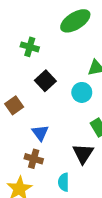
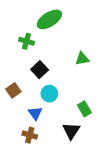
green ellipse: (75, 21) -> (49, 19), moved
cyan circle: (82, 92) -> (49, 94), moved

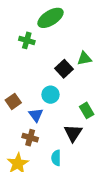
black square: (40, 70) -> (64, 69), moved
brown square: (13, 90) -> (13, 101), moved

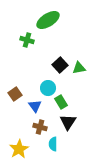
green triangle: (84, 59) -> (79, 68), moved
green rectangle: (87, 110) -> (61, 102), moved
brown cross: (30, 138) -> (40, 127), moved

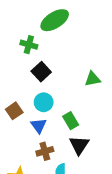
black square: (60, 65) -> (41, 72), moved
cyan circle: (48, 88) -> (44, 102), moved
brown cross: (40, 127) -> (45, 151), turned -32

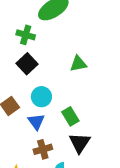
black square: (41, 72) -> (27, 64), moved
green triangle: (93, 79) -> (78, 64), moved

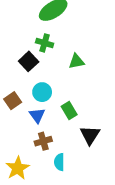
green cross: (26, 35) -> (45, 43), moved
black triangle: (80, 143) -> (90, 135), moved

